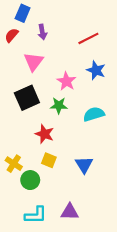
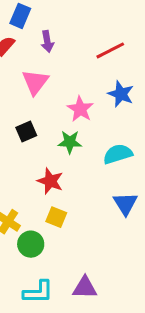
black square: (27, 98) -> (26, 132), size x0.6
blue triangle: (84, 165) -> (125, 204), moved

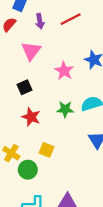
red line: (110, 50) -> (71, 19), moved
green star: (70, 142) -> (65, 109), moved
red star: (50, 181) -> (31, 117), moved

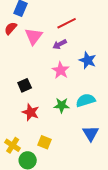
purple arrow: (40, 21) -> (60, 44), moved, turned 72
pink triangle: (31, 51) -> (34, 36), moved

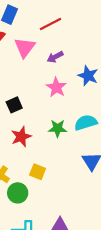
red line: (67, 23) -> (51, 24), moved
red star: (31, 112) -> (21, 137), turned 30

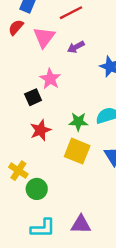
pink star: (56, 87) -> (50, 79), moved
yellow square: (38, 172) -> (77, 151), moved, size x1.5

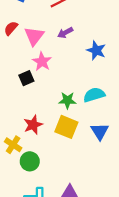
red semicircle: (16, 27) -> (11, 28), moved
pink triangle: (44, 37) -> (34, 36), moved
red star: (40, 130) -> (33, 125), moved

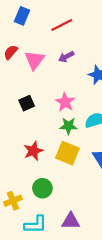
pink star: (42, 62) -> (65, 102), moved
yellow cross: (13, 145) -> (13, 201), moved, turned 35
green circle: (30, 161) -> (42, 188), moved

